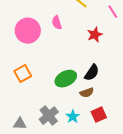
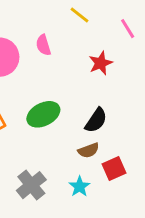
green ellipse: (66, 79) -> (43, 114), moved
red square: (99, 115) -> (114, 168), moved
cyan star: (73, 117) -> (79, 187), moved

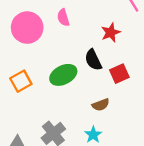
black semicircle: (96, 120) -> (93, 60), moved, turned 120
red square: (114, 168) -> (119, 74), moved

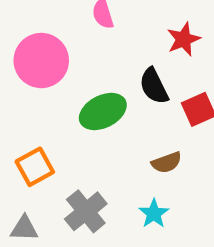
pink circle: (27, 28) -> (41, 61), moved
orange square: (21, 81) -> (35, 167), moved

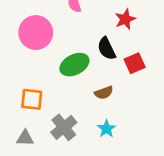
brown semicircle: (167, 163) -> (104, 93), moved
orange square: (35, 167) -> (32, 99), turned 35

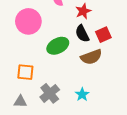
red star: (125, 19) -> (83, 11), moved
red square: (135, 63) -> (103, 35), moved
brown semicircle: (104, 93) -> (91, 57), moved, size x1.5

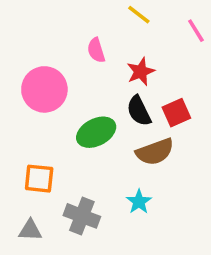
gray cross: (50, 93) -> (82, 216), turned -30
cyan star: (82, 94) -> (139, 202), moved

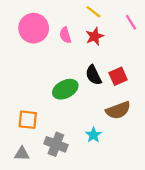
red star: (141, 72) -> (95, 36), moved
pink circle: (44, 89) -> (34, 28), moved
brown semicircle: (155, 152) -> (118, 110), moved

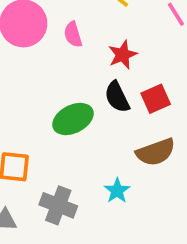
red star: (95, 36) -> (123, 55), moved

